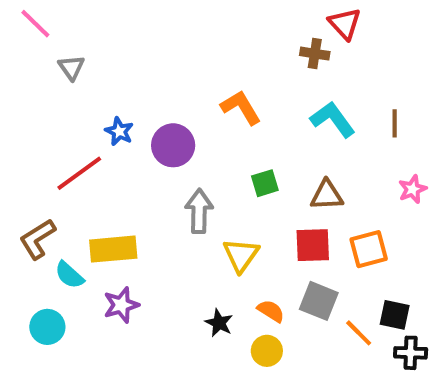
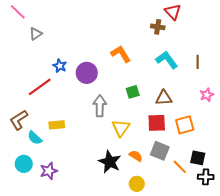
gray triangle: (71, 68) -> (36, 34), turned 32
yellow rectangle: (113, 249) -> (57, 125), size x0.7
purple star: (121, 305) -> (49, 171), moved
black star: (219, 323) -> (110, 162), size x1.6
yellow circle: (267, 351) -> (137, 184), moved

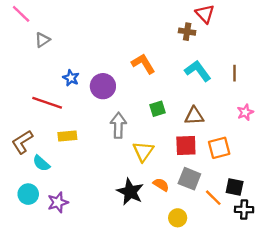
red line: (40, 87) -> (47, 103), turned 55
yellow rectangle: (57, 125) -> (67, 136), moved
yellow circle: (137, 184) -> (178, 218), moved

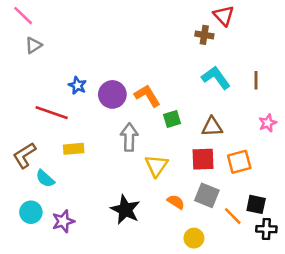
gray triangle: (42, 40) -> (33, 45), moved
orange L-shape: (143, 64) -> (147, 96), moved
black star: (130, 192) -> (125, 210), moved

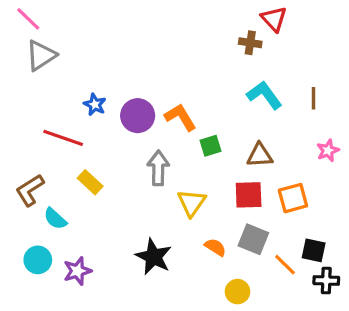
gray triangle: (33, 45) -> (41, 55), size x1.5
yellow rectangle: (74, 149) -> (90, 182), turned 48

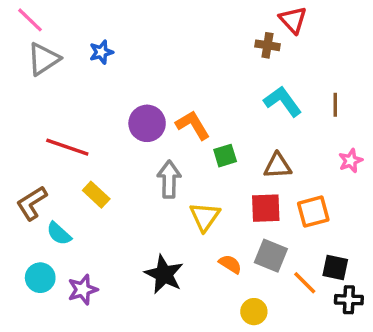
blue star: (95, 105) -> (101, 52), moved, turned 30

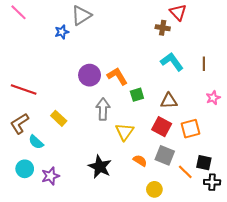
gray triangle: (44, 59) -> (81, 15), moved
red line: (67, 147) -> (24, 90), moved
red square: (266, 208) -> (162, 127), turned 30

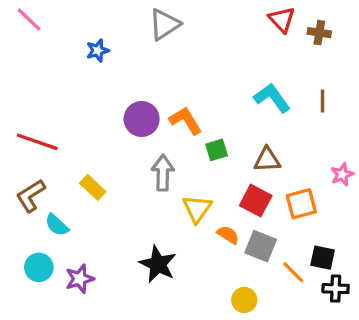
gray triangle: (81, 15) -> (164, 24), moved
brown cross: (163, 28) -> (319, 33), moved
pink star: (213, 98) -> (342, 174), moved
orange semicircle: (140, 161) -> (228, 235), moved

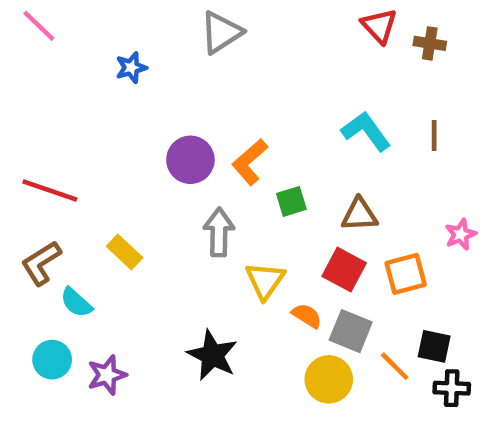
orange L-shape: (186, 121) -> (250, 162), turned -100
yellow circle: (244, 300) -> (329, 379), moved, size x1.4

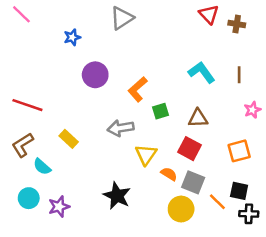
purple circle: (190, 160) -> (95, 75), moved
gray arrow: (219, 232) -> (121, 128), turned -100
pink star: (461, 234) -> (252, 110), moved
orange square: (406, 274) -> (239, 151), moved

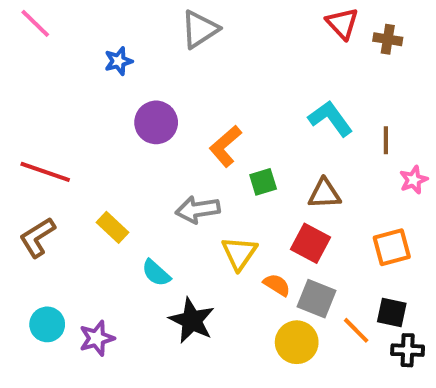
brown line: (239, 75) -> (386, 140), moved
cyan semicircle: (42, 167) -> (156, 273), moved

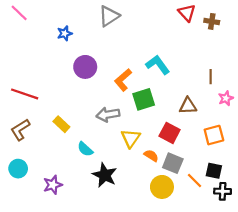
cyan L-shape: (330, 118) -> (158, 65), moved
green square: (263, 182) -> (144, 99), size x1.5
brown triangle: (324, 194) -> (188, 106), moved
cyan circle: (47, 324) -> (18, 169), moved

